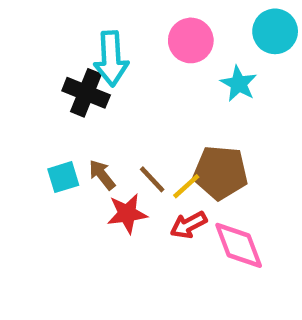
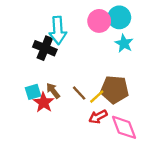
cyan circle: (275, 31) -> (119, 17), moved
red star: (127, 214) -> (44, 102), moved, turned -30

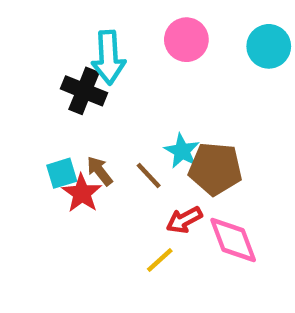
cyan circle: (119, 17) -> (269, 46), moved
cyan star: (124, 43) -> (182, 151), moved
yellow line: (97, 97) -> (160, 260), moved

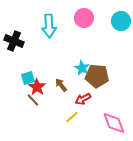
black cross: (84, 91) -> (14, 41), moved
brown arrow: (100, 171) -> (61, 85), moved
brown line: (149, 175) -> (33, 100), moved
pink diamond: (233, 240) -> (114, 123), moved

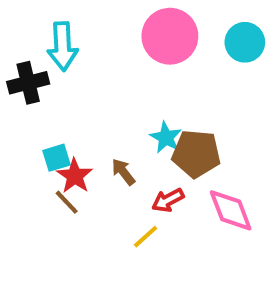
pink circle: (84, 18) -> (170, 36), size x1.4
cyan arrow: (49, 26) -> (63, 46), moved
black cross: (14, 41) -> (28, 83), turned -36
pink diamond: (114, 123) -> (231, 210), moved

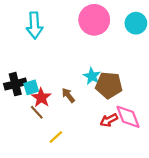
black cross: (28, 83) -> (15, 84), moved
red arrow: (168, 200) -> (109, 120), moved
yellow line: (146, 237) -> (56, 137), moved

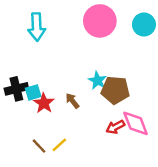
brown line: (37, 112) -> (39, 146), moved

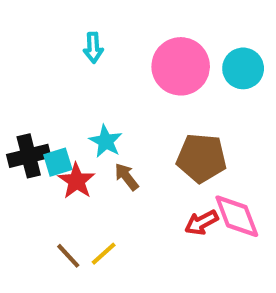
pink circle: (100, 21) -> (181, 66), moved
cyan circle: (144, 25) -> (243, 68), moved
cyan arrow: (37, 27) -> (93, 48), moved, size x0.6
cyan star: (97, 81) -> (106, 141), moved

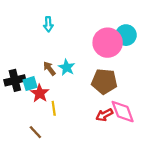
pink circle: (181, 66) -> (108, 43), moved
cyan star: (106, 141) -> (67, 67), moved
brown arrow: (127, 177) -> (49, 68), moved
yellow line: (104, 254) -> (54, 108), moved, turned -56

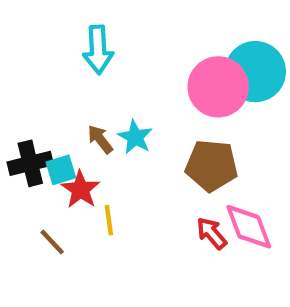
cyan arrow: (48, 24) -> (98, 50), size x1.5
cyan circle: (126, 35) -> (255, 72), size x1.4
red arrow: (104, 115) -> (212, 233), turned 77
brown line: (35, 132) -> (52, 242), moved

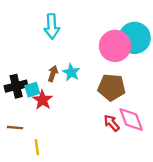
brown arrow: (100, 139) -> (53, 74), turned 56
yellow line: (109, 220) -> (37, 147), moved
brown line: (52, 242) -> (15, 128), moved, turned -42

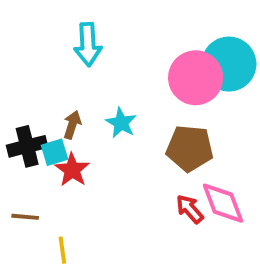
brown arrow: (53, 74) -> (72, 125), moved

